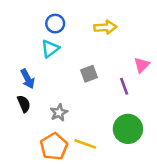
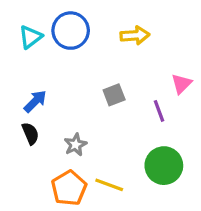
blue circle: (55, 24) -> (71, 31), size x1.5
cyan triangle: (50, 49) -> (30, 37), moved
blue arrow: (28, 79) -> (35, 101), turned -108

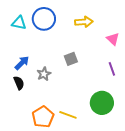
cyan triangle: (30, 37) -> (19, 23), turned 49
pink triangle: (182, 84) -> (113, 39), moved, turned -32
purple line: (159, 111) -> (112, 69), moved
gray star: (75, 145) -> (44, 74), moved

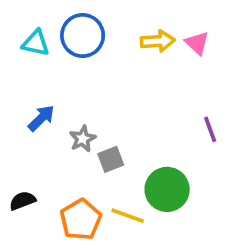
pink triangle: (113, 39) -> (197, 43), moved
gray square: (71, 59) -> (111, 159), moved
black semicircle: (19, 83) -> (23, 201), moved, turned -88
green circle: (102, 103) -> (167, 189), moved

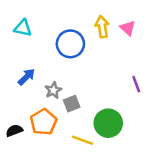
blue circle: (83, 35) -> (70, 44), moved
yellow arrow: (158, 41) -> (102, 27), turned -95
orange pentagon: (81, 219) -> (44, 122), moved

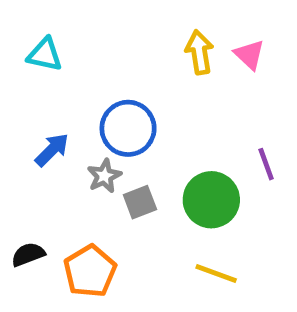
blue circle: (70, 44) -> (128, 128), moved
orange pentagon: (44, 122) -> (90, 271), moved
green circle: (108, 123) -> (211, 200), moved
yellow line: (83, 140) -> (216, 274), moved

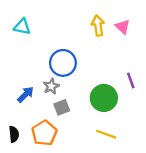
blue arrow: (52, 150) -> (26, 94), moved
gray square: (140, 202) -> (62, 107), moved
black semicircle: (28, 254) -> (14, 134), moved, turned 105

